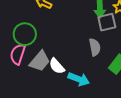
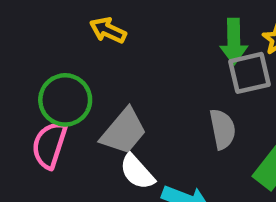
gray trapezoid: (40, 61) -> (124, 131), moved

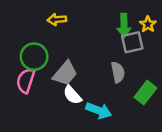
yellow arrow: (108, 30) -> (57, 20), turned -30

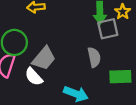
green rectangle: (145, 93) -> (120, 77), turned 50
white semicircle: (72, 95) -> (34, 77), moved

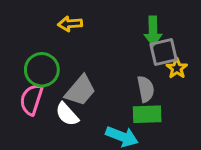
yellow star: (123, 12) -> (177, 68), moved
green rectangle: (120, 77) -> (147, 114), moved

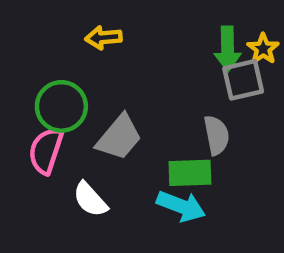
yellow star: (177, 68) -> (263, 49), moved
white semicircle: (67, 114) -> (90, 199), moved
green rectangle: (147, 114) -> (190, 173), moved

